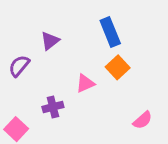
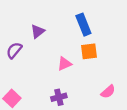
orange square: (118, 67) -> (89, 51), turned 36
purple cross: (53, 107) -> (59, 97), moved

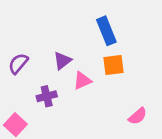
purple triangle: (38, 31) -> (62, 61), moved
purple cross: (59, 97) -> (47, 96), moved

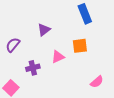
blue rectangle: (106, 31) -> (85, 14), moved
purple triangle: (62, 61) -> (44, 30), moved

